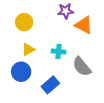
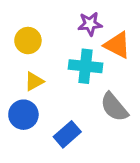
cyan cross: (59, 51) -> (85, 66), moved, size x1.5

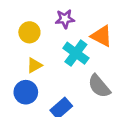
purple star: (90, 24) -> (65, 19), moved
cyan cross: (85, 66) -> (76, 53), turned 30

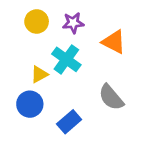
yellow circle: (29, 32) -> (37, 21), moved
cyan cross: (76, 53) -> (66, 59), moved

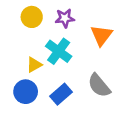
orange triangle: (114, 42) -> (102, 35), turned 40
blue rectangle: (69, 122) -> (61, 94), moved

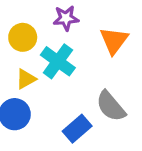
yellow circle: (32, 17) -> (23, 37), moved
blue rectangle: (61, 94) -> (77, 129), moved

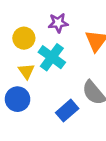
yellow triangle: (26, 79) -> (26, 71), turned -36

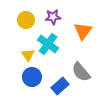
yellow circle: (24, 38) -> (26, 20), moved
blue circle: (18, 99) -> (32, 77), moved

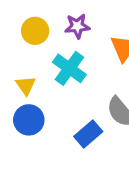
yellow triangle: (28, 55) -> (26, 86), moved
blue circle: (32, 77) -> (29, 120), moved

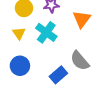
yellow triangle: (26, 86) -> (19, 33), moved

